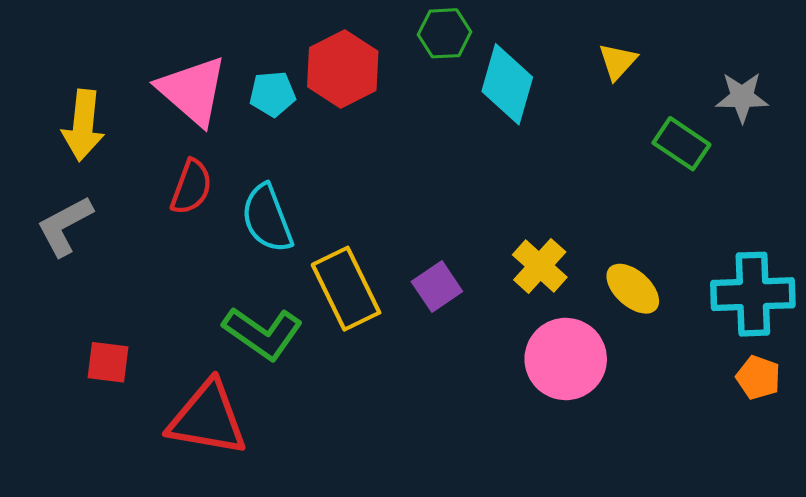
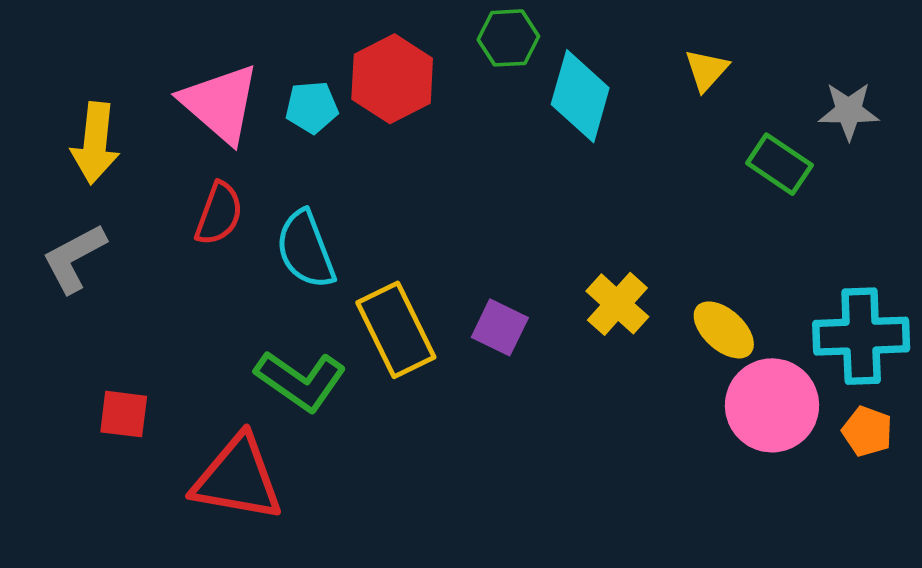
purple square: (437, 286) -> (500, 327), turned -30
pink circle: (566, 359) -> (772, 405), moved

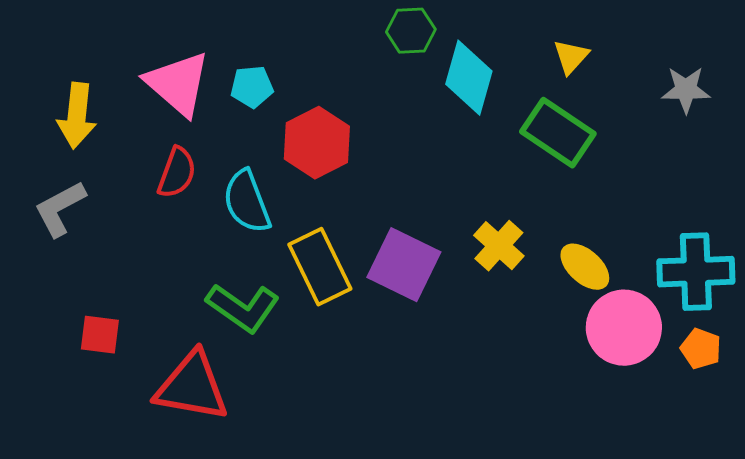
red hexagon: (392, 79) -> (317, 143), moved
green rectangle: (779, 164) -> (558, 133), moved, size x1.4
purple square: (500, 327) -> (404, 265), size x1.6

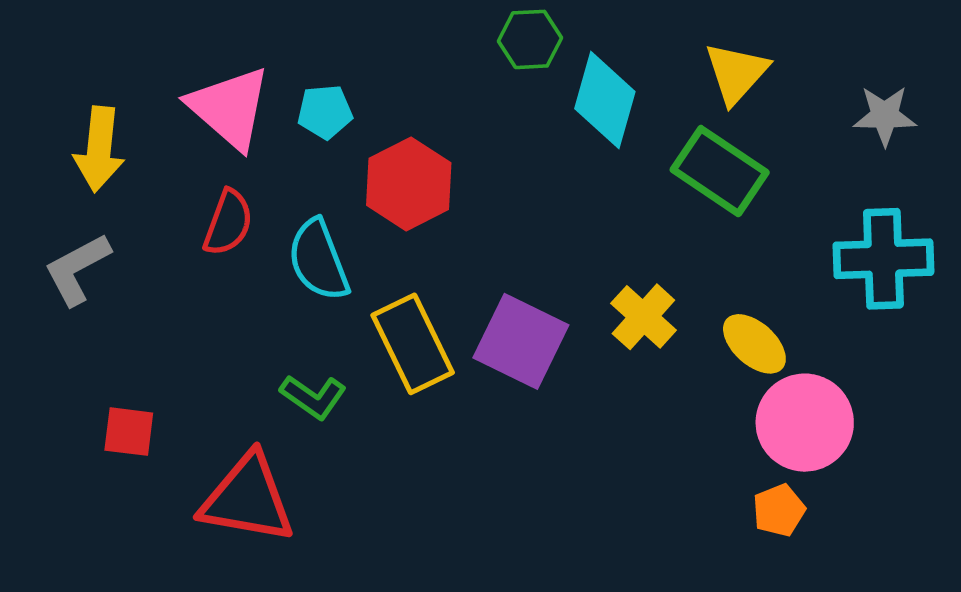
yellow triangle: (571, 57) -> (736, 73), size x1.4
cyan cross: (696, 272) -> (883, 259), moved
green L-shape: (243, 308) -> (313, 397), size x0.7
orange pentagon: (701, 349) -> (779, 510), moved, turned 30

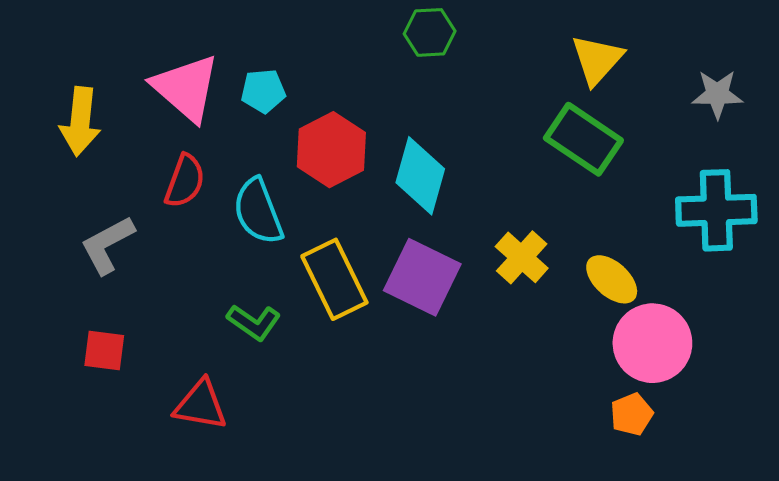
cyan diamond: (605, 100) -> (420, 176), moved
gray L-shape: (77, 269) -> (107, 245), moved
red triangle: (247, 499) -> (201, 405), size x0.7

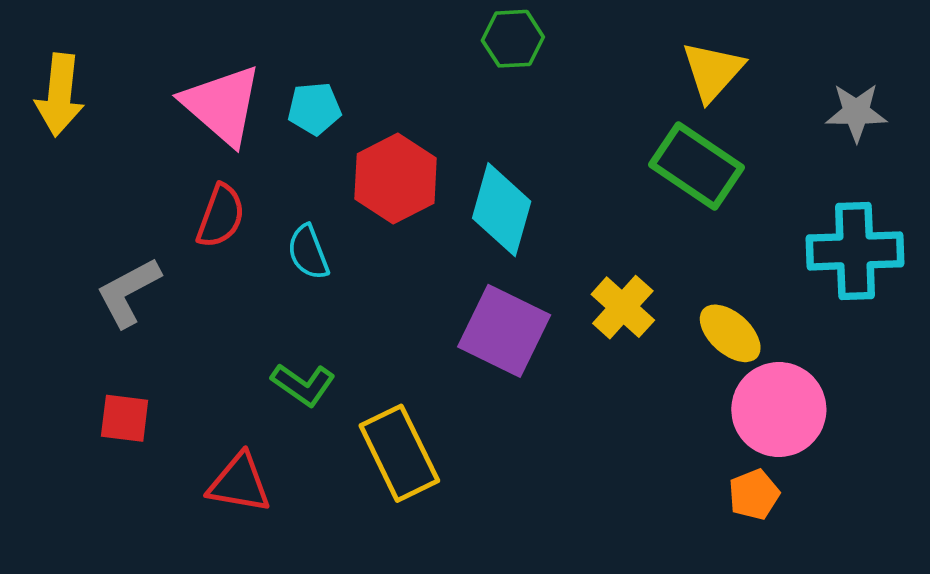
yellow arrow: (80, 121) -> (60, 95), moved
cyan semicircle: (258, 211) -> (308, 252), size x0.7
yellow rectangle: (334, 279) -> (399, 453), moved

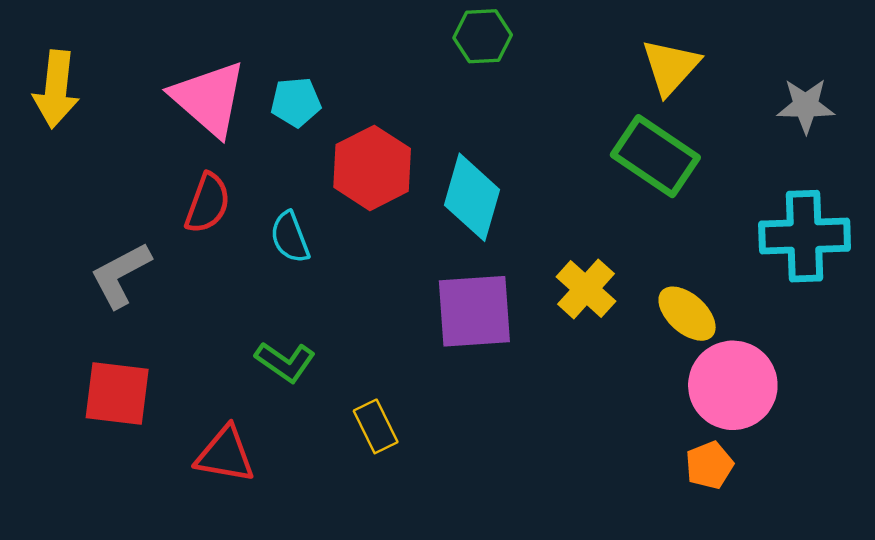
purple square: (504, 331) -> (474, 311), turned -30
red square: (125, 418) -> (117, 394), size x1.4
yellow rectangle: (399, 453) -> (376, 426), size x0.6

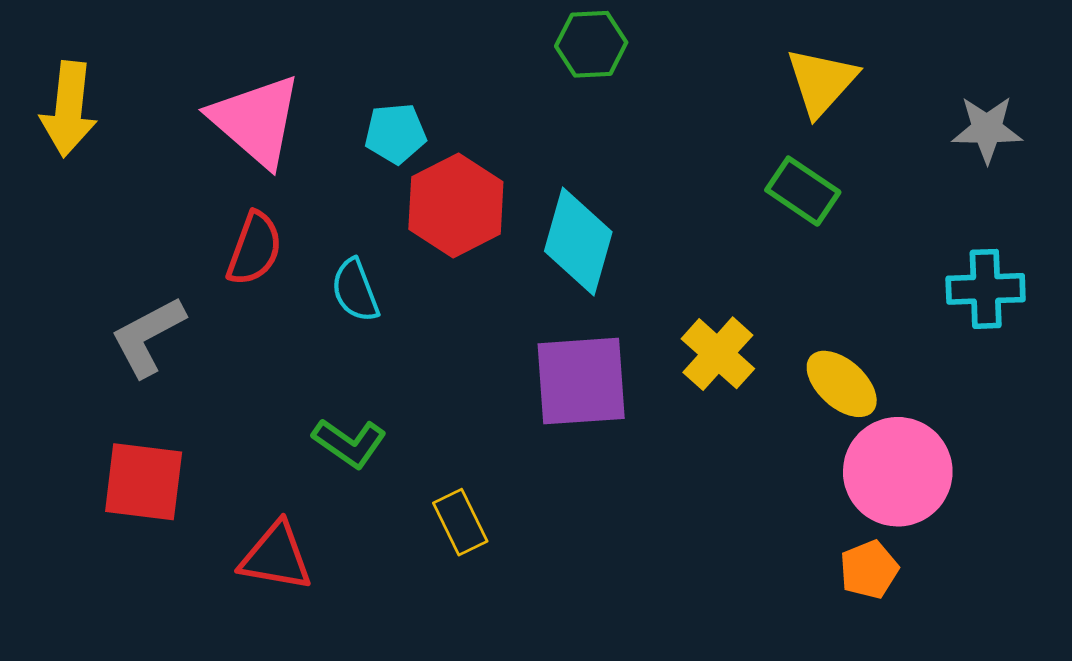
cyan pentagon: (296, 102) -> (395, 133), moved
green rectangle: (655, 156) -> (803, 191), size x0.7
cyan cross: (805, 236) -> (986, 289), size x0.7

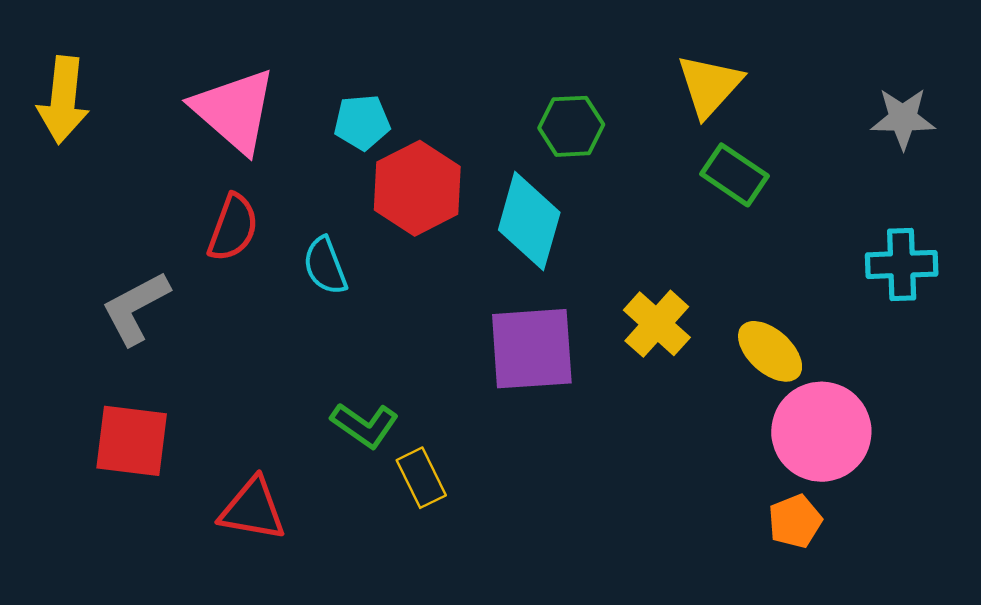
green hexagon: (591, 44) -> (571, 126), moved
yellow triangle: (821, 82) -> (709, 85), moved
green L-shape: (349, 443) -> (365, 425), moved

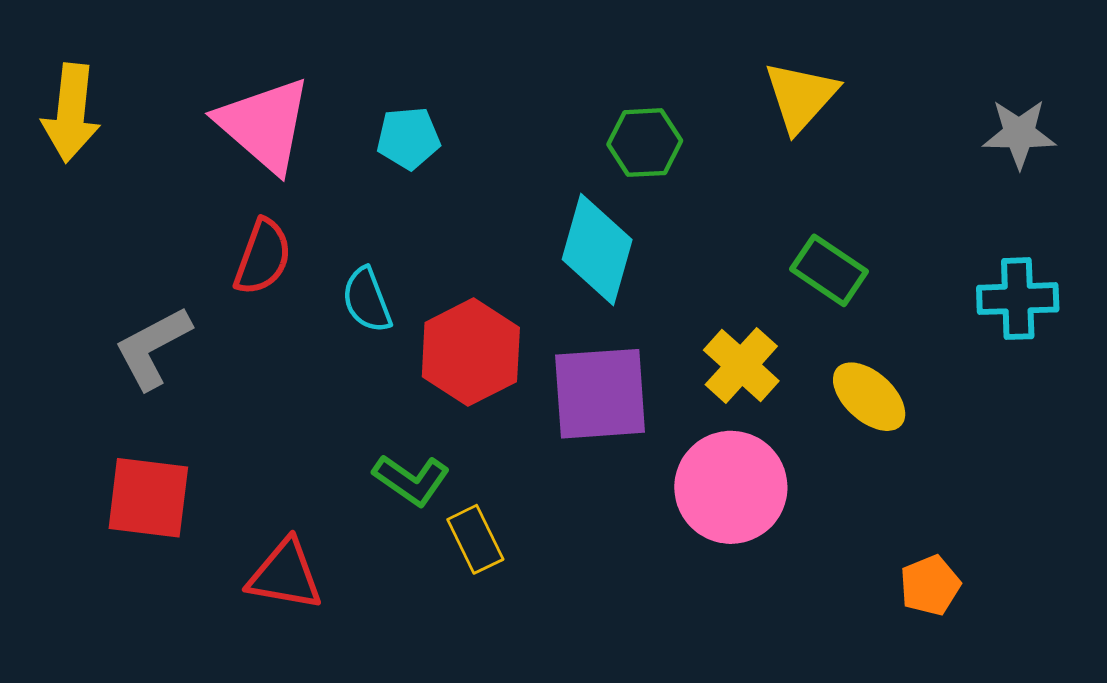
green rectangle: (734, 175) -> (829, 270), moved
red hexagon: (417, 188) -> (471, 352), moved
pink circle: (821, 432) -> (731, 487), moved
orange pentagon: (795, 521) -> (930, 585), moved

